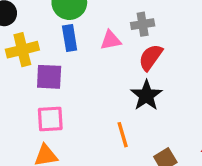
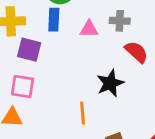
red semicircle: (151, 57) -> (136, 52), moved, turned 85

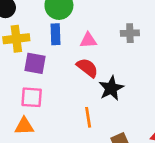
gray cross: (120, 21) -> (130, 33), moved
red semicircle: (136, 52) -> (87, 68), moved

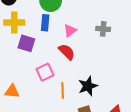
pink triangle: (88, 40) -> (70, 31), turned -40
black star: (111, 88) -> (88, 86), moved
pink square: (32, 97) -> (45, 72), moved, turned -36

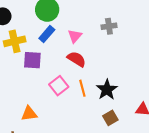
blue rectangle: (45, 23) -> (47, 34), turned 49
orange line: (63, 91) -> (82, 88), moved

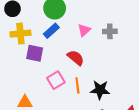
pink triangle: (75, 36) -> (84, 30), moved
black star: (107, 90) -> (100, 90), turned 30

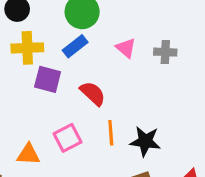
pink triangle: (84, 30) -> (126, 48), turned -40
red semicircle: (76, 58) -> (93, 93), moved
pink square: (56, 80) -> (68, 138), moved

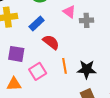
blue rectangle: (75, 46) -> (37, 23), moved
gray cross: (165, 52) -> (86, 20), moved
purple square: (48, 79) -> (16, 54), moved

